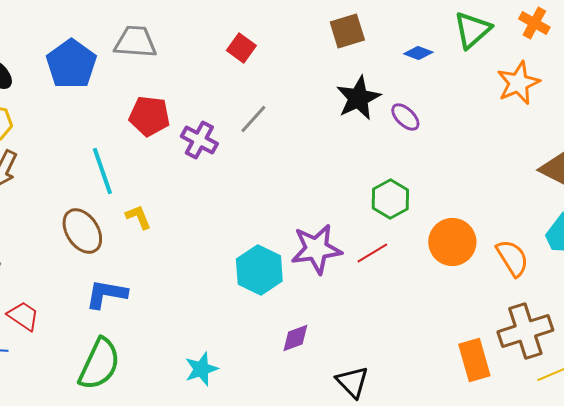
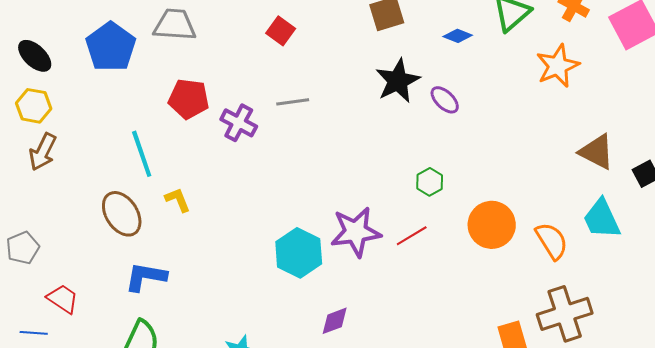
gray line: (253, 119) -> (293, 102), turned 40
green hexagon: (390, 199) -> (430, 182), size x0.7

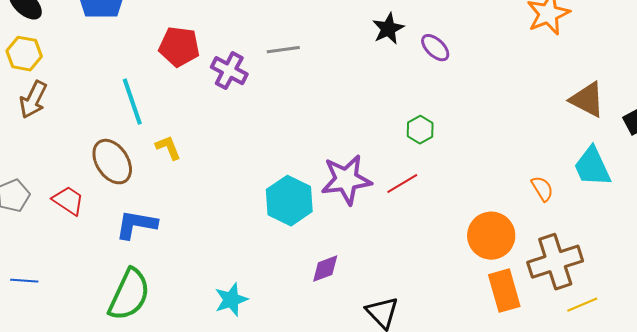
black star: (398, 81) -> (388, 29), size x0.7
orange circle: (492, 225) -> (491, 236), moved
orange semicircle: (552, 241) -> (542, 189), size x0.7
red trapezoid: (63, 299) -> (68, 201), moved

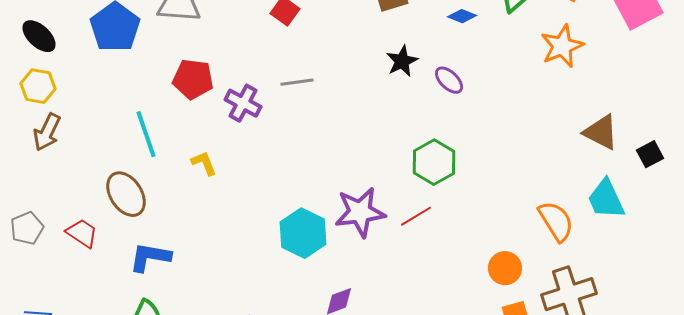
green hexagon: (420, 130) -> (434, 162), size x1.6
yellow L-shape: (168, 148) -> (204, 163), moved
orange semicircle: (542, 189) -> (556, 221), size x1.6
orange circle: (491, 236) -> (505, 268), size x0.7

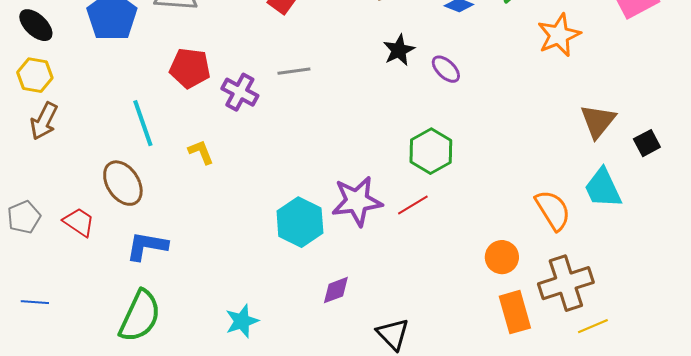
brown triangle: (601, 132) -> (598, 121), turned 42

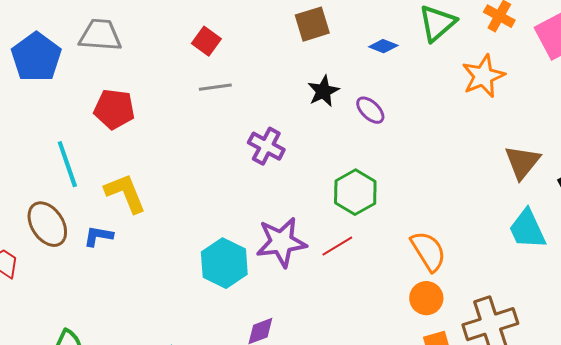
gray line: (294, 71) -> (215, 87), moved
purple cross: (240, 92) -> (266, 146), moved
yellow L-shape: (201, 152) -> (125, 193), size x1.6
orange semicircle: (553, 210) -> (428, 251), moved
blue L-shape: (147, 246) -> (98, 236), moved, size x0.7

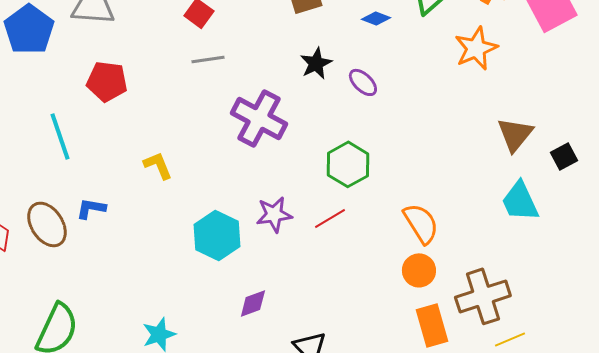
purple cross: (266, 146) -> (259, 118), size x1.5
yellow L-shape: (125, 193) -> (158, 165), moved, size x0.7
brown ellipse: (47, 224) -> (47, 224), moved
purple star: (281, 242) -> (274, 214), size x0.7

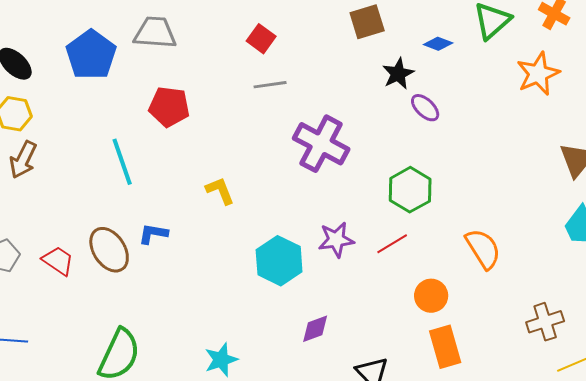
black star: (316, 63) -> (398, 74), moved
orange circle: (419, 270) -> (431, 296), moved
brown cross: (483, 296) -> (545, 322), size x0.7
orange rectangle: (432, 325) -> (445, 347), moved

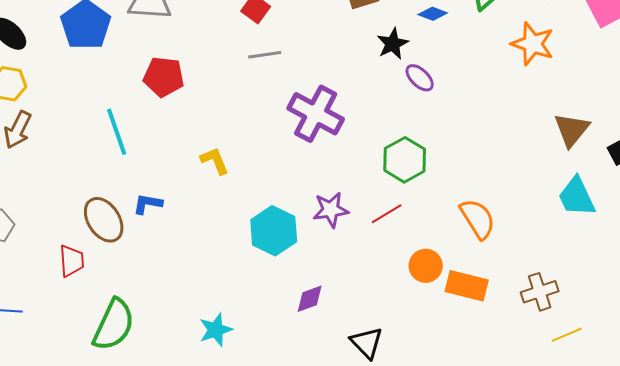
orange star: (538, 74) -> (533, 44), turned -30
red trapezoid: (58, 261) -> (72, 261), moved, turned 52
orange rectangle: (445, 347) -> (467, 286), moved, turned -60

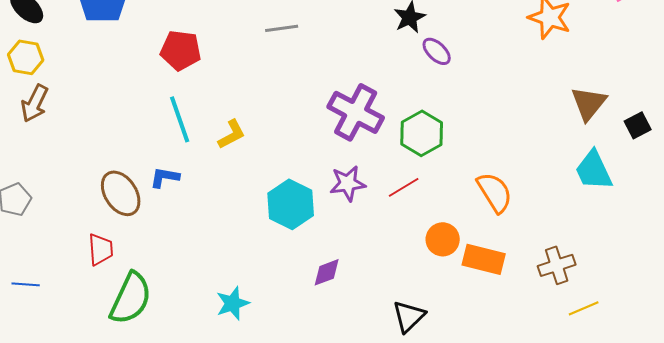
purple cross: (316, 114) -> (356, 112), moved
cyan line: (117, 132) -> (180, 119), moved
yellow L-shape: (215, 161) -> (232, 134), turned 84
red trapezoid: (72, 261) -> (101, 249), moved
black triangle: (367, 343) -> (409, 316), moved, turned 30

